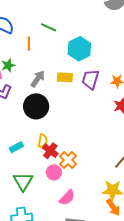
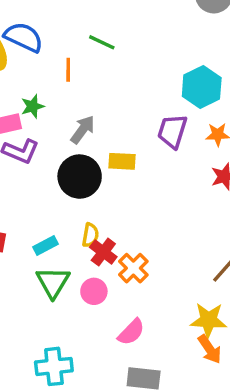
cyan hexagon: (79, 49) -> (202, 87), moved
yellow rectangle: (65, 77) -> (122, 161), moved
pink circle: (54, 172) -> (94, 291), moved
green triangle: (23, 181) -> (53, 282), moved

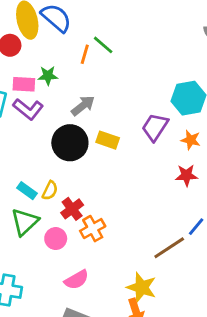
green line: (102, 42) -> (103, 45), moved
yellow semicircle: (90, 235) -> (50, 191), moved
cyan rectangle: (46, 245) -> (27, 191), turned 48

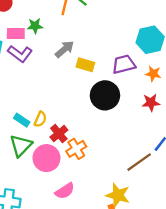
purple trapezoid: (155, 127) -> (124, 64), turned 45
yellow rectangle: (108, 140) -> (85, 65), moved
black circle: (70, 143) -> (105, 95), moved
pink circle: (56, 239) -> (46, 158), size x1.5

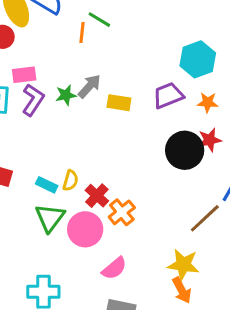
green star: (35, 26) -> (66, 95), moved
purple L-shape: (20, 54) -> (33, 100), turned -85
black circle: (105, 95) -> (185, 150), moved

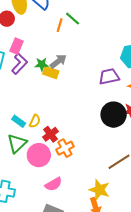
pink rectangle: (24, 75) -> (17, 46), turned -70
yellow rectangle: (119, 103) -> (51, 73), moved

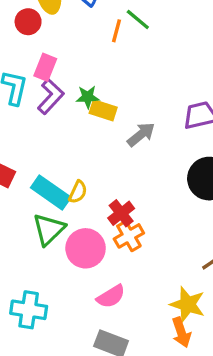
gray arrow: (58, 61) -> (141, 134), moved
cyan rectangle: (19, 121) -> (51, 193), size x1.6
red cross: (50, 134) -> (121, 213), moved

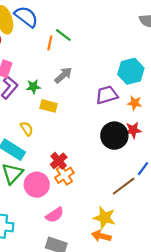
yellow rectangle: (103, 110) -> (49, 106), moved
gray arrow: (141, 134) -> (63, 75), moved
yellow semicircle: (78, 192) -> (27, 129), moved, turned -56
orange arrow: (181, 332) -> (101, 236), turned 126

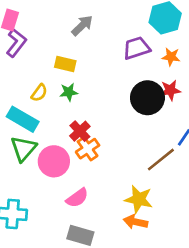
green star: (33, 87) -> (69, 92), moved
yellow semicircle: (27, 129) -> (39, 93), turned 72

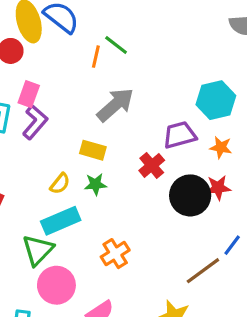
gray arrow: (82, 26) -> (115, 105), size x1.4
cyan rectangle: (23, 119) -> (61, 221), moved, turned -56
red cross: (80, 131) -> (152, 165), moved
pink circle: (54, 161) -> (56, 285), moved

